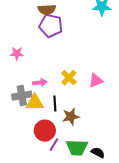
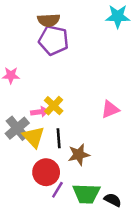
yellow cross: (69, 78) -> (54, 106), moved
gray cross: (22, 96) -> (17, 128), turned -30
yellow triangle: (35, 103) -> (34, 137), turned 48

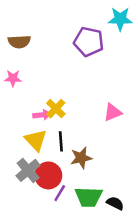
brown semicircle: (49, 20) -> (19, 42), moved
purple pentagon: (54, 40) -> (89, 42), moved
gray cross: (17, 128) -> (28, 170), moved

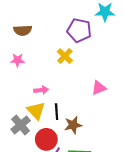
yellow cross: (56, 109) -> (65, 56), moved
gray cross: (28, 170) -> (21, 125), moved

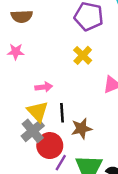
yellow cross: (65, 56) -> (83, 55), moved
gray cross: (21, 125) -> (33, 131), moved

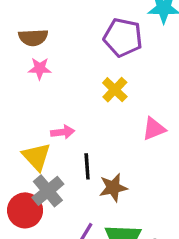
pink star: (16, 52) -> (40, 68), moved
yellow triangle: (38, 111) -> (36, 157), moved
red circle: (50, 146) -> (25, 210), moved

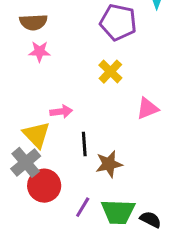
gray cross: (48, 191) -> (26, 162), moved
red circle: (25, 210) -> (44, 186), moved

